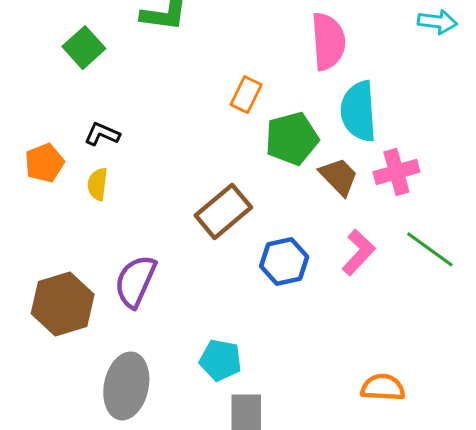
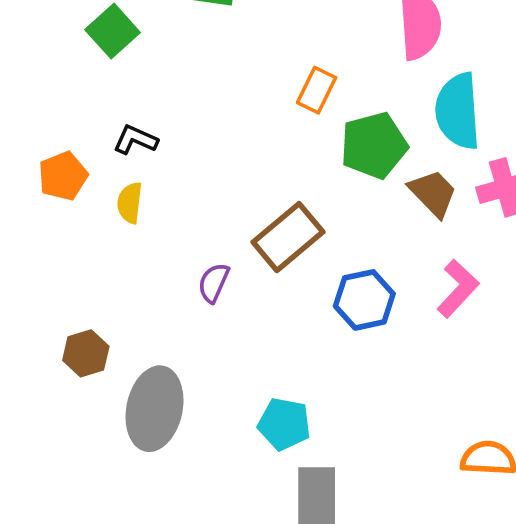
purple semicircle: (135, 281) -> (214, 283), moved, size x0.6
brown hexagon: (63, 304) -> (86, 353), size x0.6
gray ellipse: (126, 386) -> (154, 409), moved

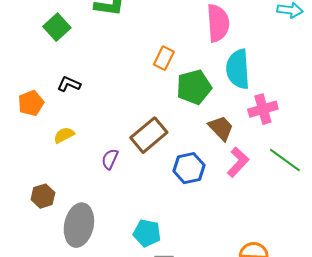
brown trapezoid: (433, 193) -> (221, 128), moved
yellow semicircle: (130, 203) -> (64, 135), moved, turned 55

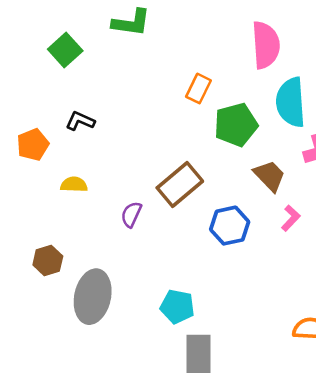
yellow semicircle: (64, 135) -> (74, 185), turned 30
pink L-shape: (238, 162) -> (291, 218), size x0.7

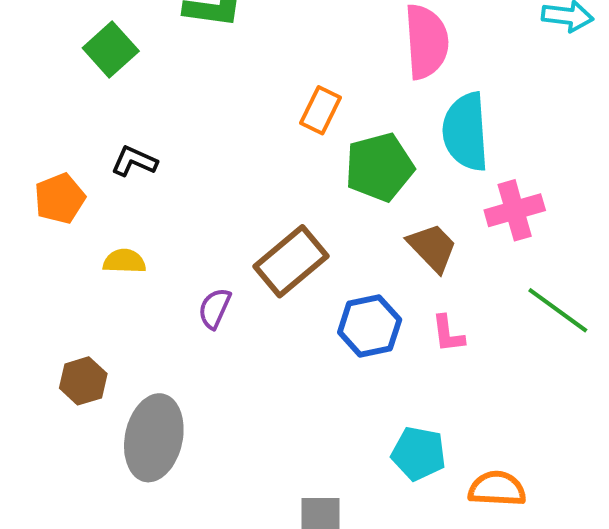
pink L-shape: (291, 218) -> (448, 334), moved, turned 130
cyan pentagon: (177, 307) -> (419, 453), moved

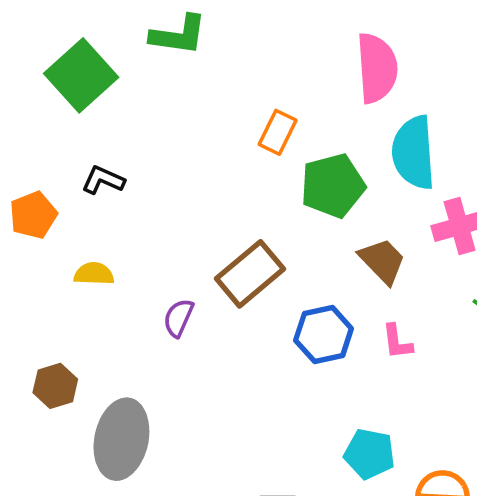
green square: (111, 49) -> (81, 75), size x1.4

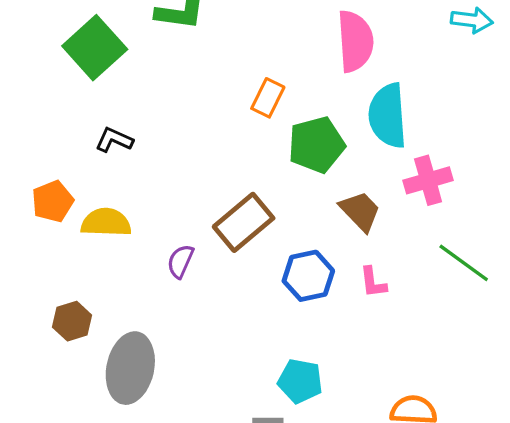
orange pentagon: (33, 215) -> (53, 201), moved
yellow semicircle: (94, 274) -> (106, 222), size x1.4
cyan pentagon: (369, 454) -> (300, 381), moved

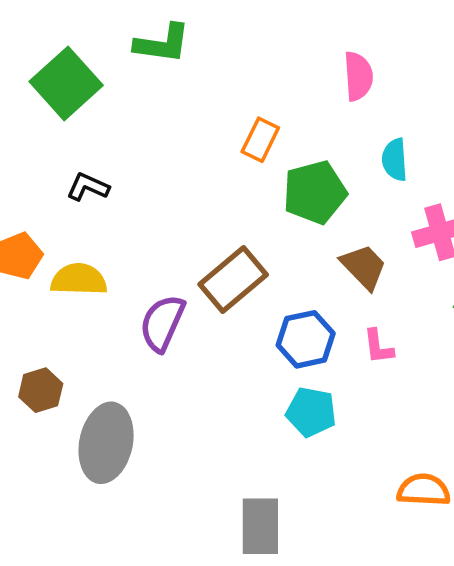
pink semicircle: (355, 41) -> (358, 76), size x0.7
cyan semicircle: (388, 116) -> (395, 160), size x0.6
purple semicircle: (180, 261) -> (162, 323), size x1.5
cyan pentagon: (300, 381) -> (311, 412), moved

